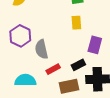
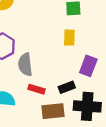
red rectangle: (53, 69) -> (36, 89), turned 40

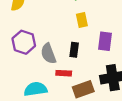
black rectangle: (67, 87) -> (74, 50), moved, turned -48

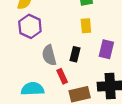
purple hexagon: (24, 42) -> (30, 26), moved
red rectangle: (64, 73) -> (62, 76), turned 56

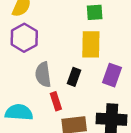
yellow rectangle: (86, 26) -> (91, 44), size x1.5

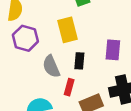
yellow rectangle: (91, 44) -> (68, 30), moved
red rectangle: (56, 101) -> (69, 87), turned 49

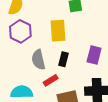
red rectangle: (69, 87) -> (51, 80), turned 32

